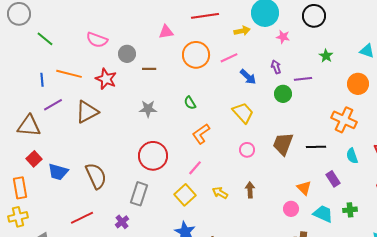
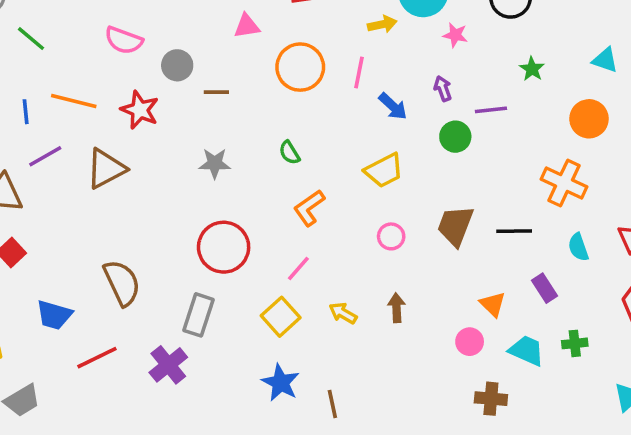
pink line: (229, 58) -> (359, 72), turned -54
yellow trapezoid: (243, 113) -> (384, 170), turned 105
blue trapezoid: (58, 172) -> (54, 315), moved
purple cross: (122, 222) -> (168, 365), size x1.5

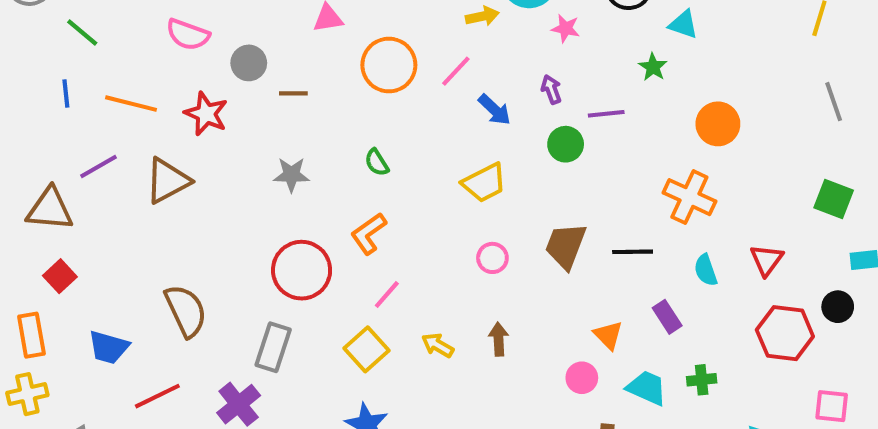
cyan triangle: (605, 60) -> (683, 24), moved
pink line: (359, 72) -> (456, 71), turned 32
blue line: (26, 112) -> (66, 93), moved
orange L-shape: (309, 208) -> (369, 234), moved

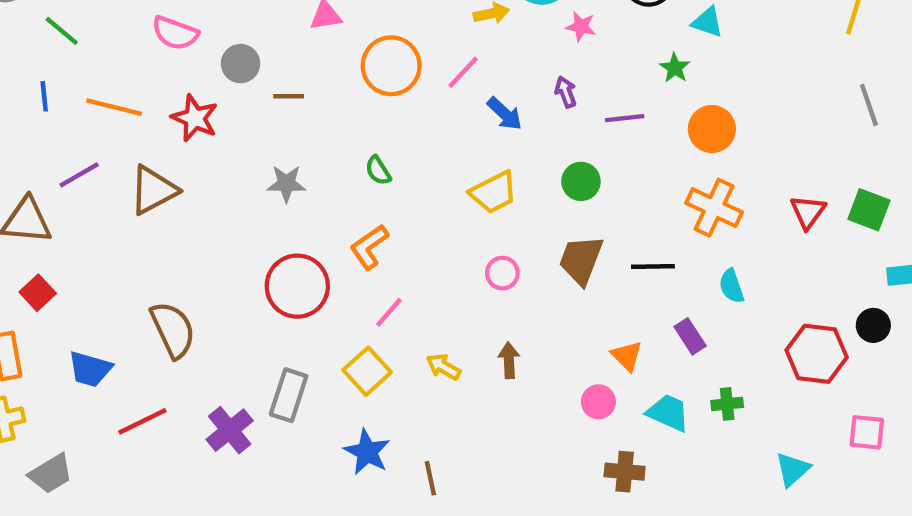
orange circle: (718, 124) -> (712, 129), moved
green circle: (566, 144) -> (581, 181), moved
red triangle: (767, 260) -> (808, 212), moved
gray rectangle: (273, 347) -> (289, 395), moved

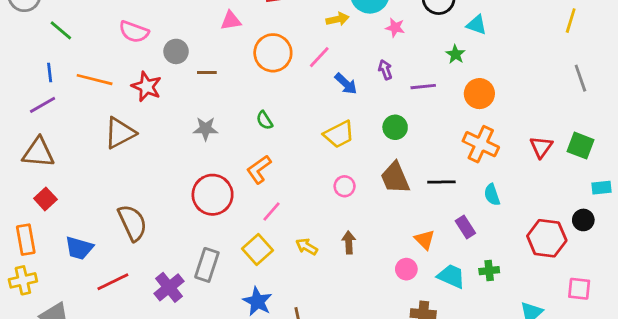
purple line: (79, 175) -> (43, 105), moved
brown trapezoid: (581, 260) -> (395, 178), turned -44

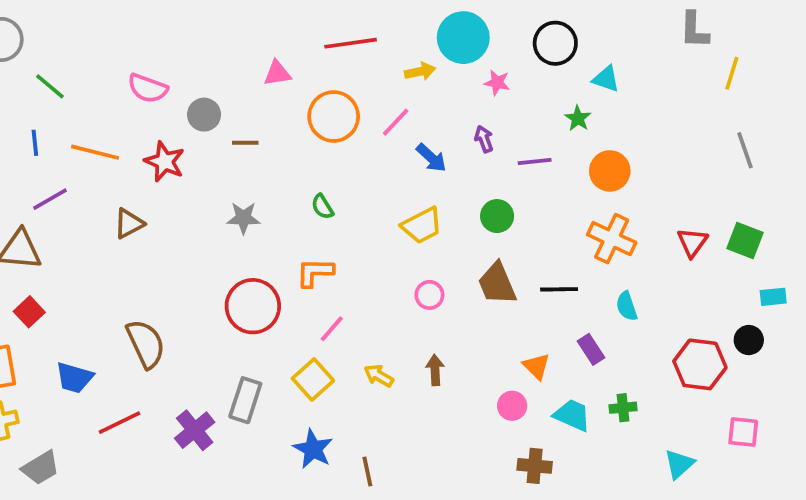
purple line: (43, 105) -> (50, 199), moved
brown triangle: (120, 133) -> (129, 224), size x0.7
orange L-shape: (259, 169) -> (315, 272), turned 36

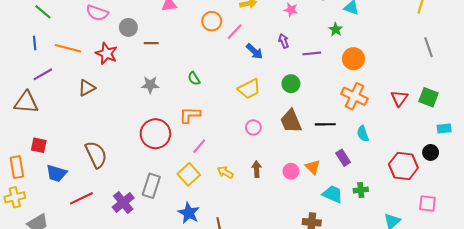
orange circle: (334, 116) -> (212, 21), moved, size x0.7
red square: (29, 312) -> (39, 145), moved, turned -35
pink circle: (512, 406) -> (291, 171), moved

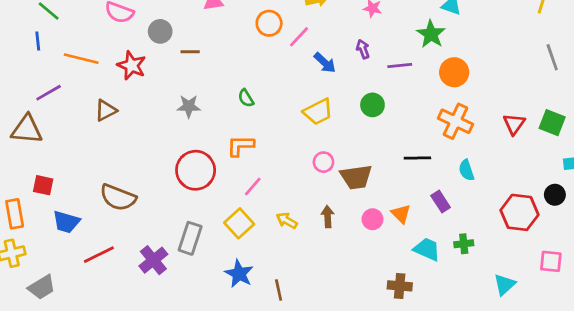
green star: (336, 30) -> (431, 34), size x1.5
blue line: (35, 43) -> (38, 41), moved
brown trapezoid: (291, 121) -> (356, 177), moved, turned -75
brown semicircle: (96, 155) -> (118, 197), turned 136

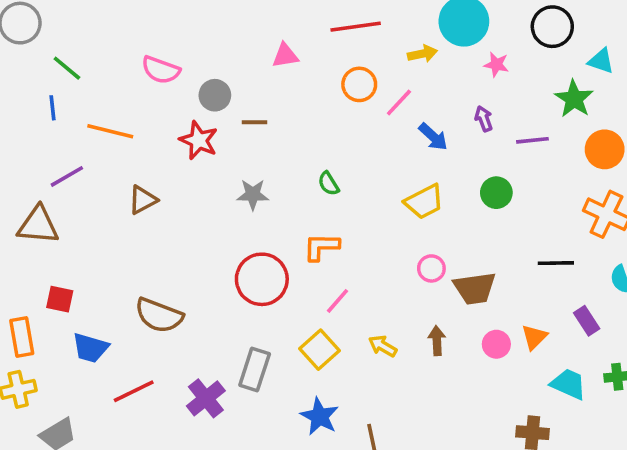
red star: (132, 65) -> (199, 140), moved
orange triangle: (401, 214) -> (534, 337), turned 30

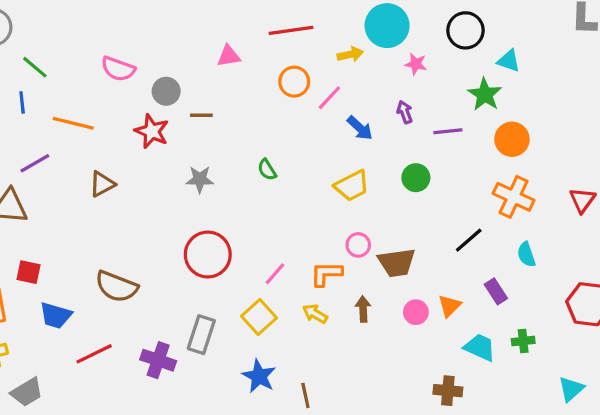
orange L-shape: (321, 247) -> (326, 274), moved
black line: (556, 263) -> (469, 240), turned -40
purple cross: (206, 398) -> (158, 360), turned -32

